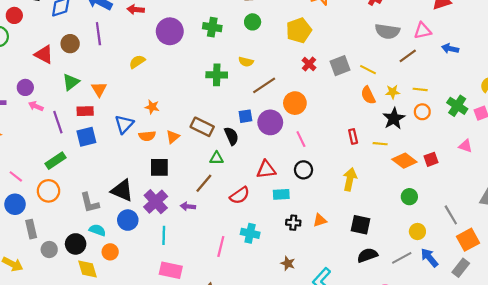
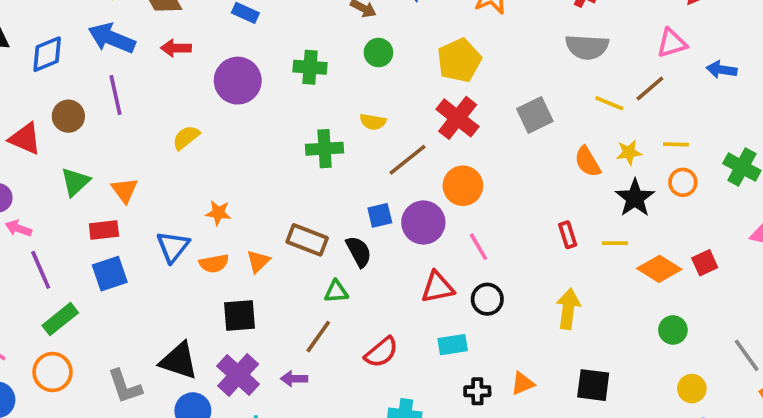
gray semicircle: (387, 31) -> (587, 47), moved
red cross: (309, 64) -> (458, 118), moved, size x1.6
yellow line: (368, 70) -> (609, 103), moved
purple line: (58, 122) -> (41, 270), moved
red triangle: (266, 170) -> (438, 287), moved

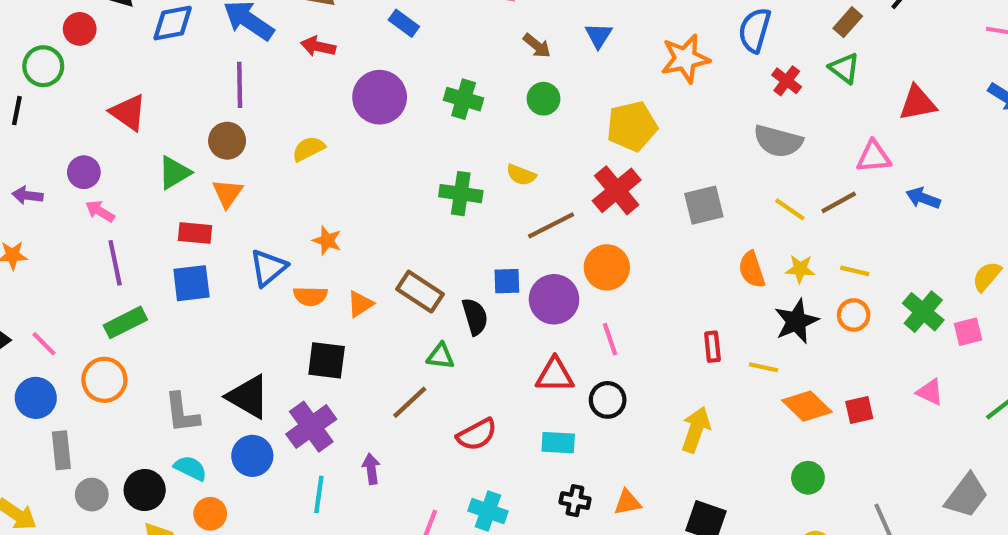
brown circle: (68, 116) -> (227, 141), moved
purple arrow: (294, 379) -> (371, 469), moved, turned 70

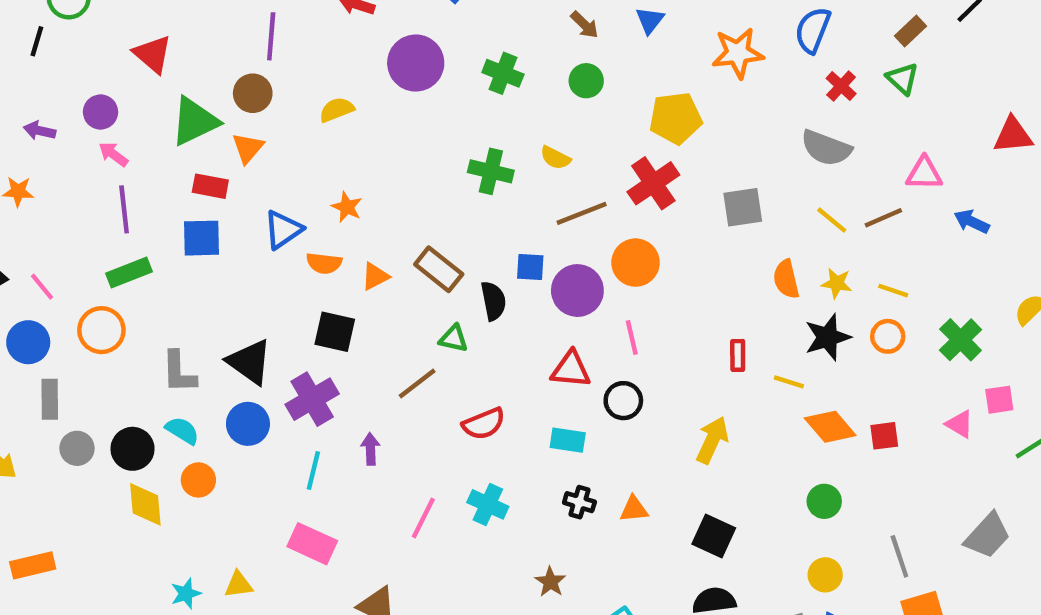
red triangle: (918, 103) -> (1013, 135), moved
green triangle: (174, 173) -> (195, 121), size x1.4
pink square: (968, 332) -> (999, 400), moved

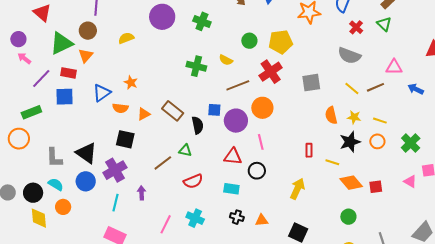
green circle: (586, 81) -> (249, 41), moved
purple line: (124, 209) -> (41, 78), moved, turned 50
green triangle: (454, 339) -> (185, 151), moved

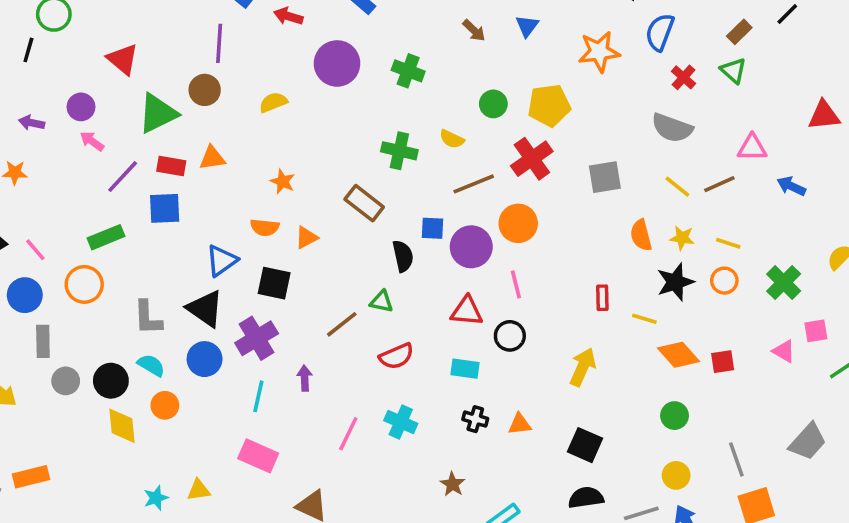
orange triangle: (86, 56) -> (212, 158), moved, turned 42
blue triangle: (102, 93) -> (222, 261), moved
brown rectangle: (173, 111) -> (364, 203), moved

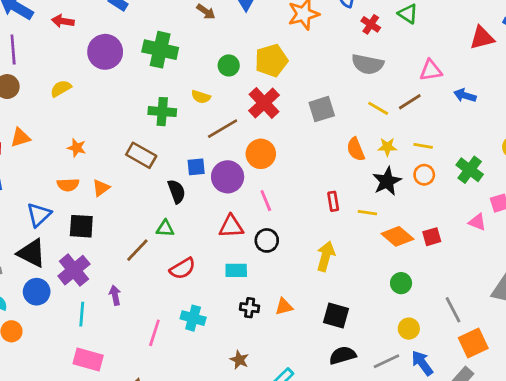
green cross: (408, 71) -> (160, 50), size x1.4

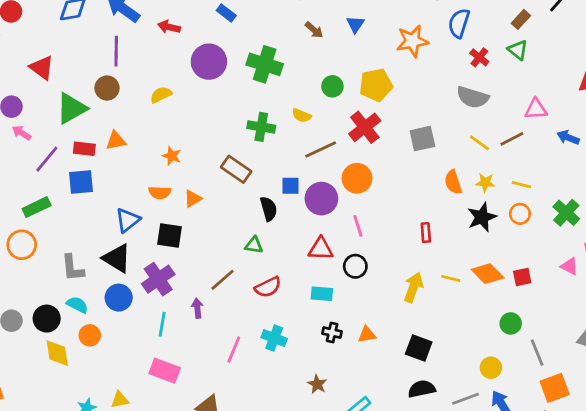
yellow line: (367, 213) -> (451, 278), moved
brown line: (137, 250) -> (223, 280), moved
green circle: (401, 283) -> (511, 323), moved

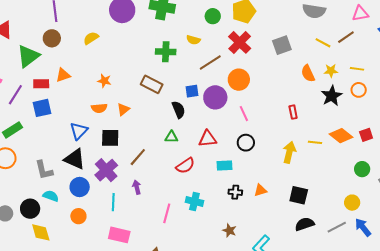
red triangle: (321, 249) -> (208, 139), moved
brown line: (223, 280) -> (138, 157), moved
orange circle: (90, 335) -> (78, 216), moved

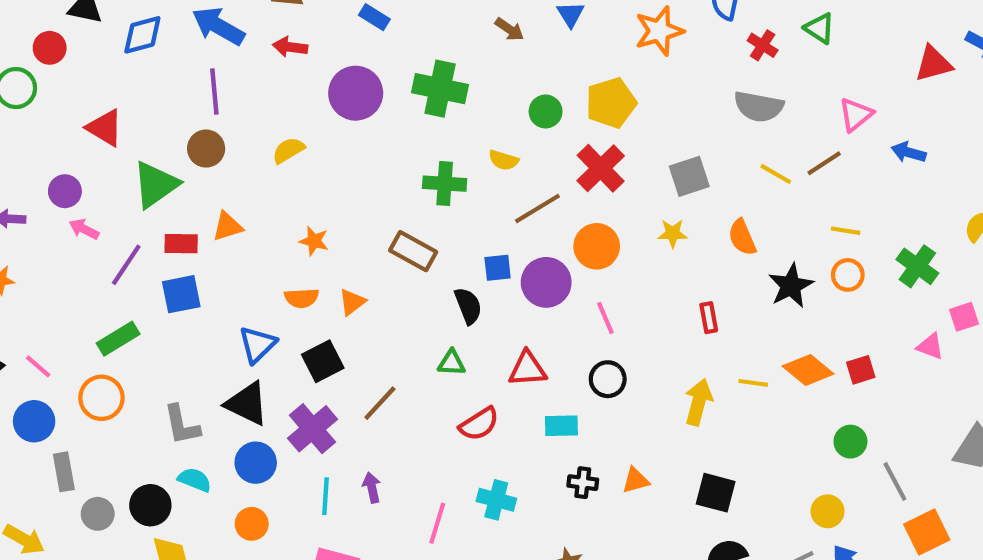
pink triangle: (360, 14) -> (856, 115), turned -30
yellow star: (331, 71) -> (673, 233), moved
black square: (110, 138) -> (323, 361), turned -30
purple arrow: (137, 187) -> (372, 488), moved

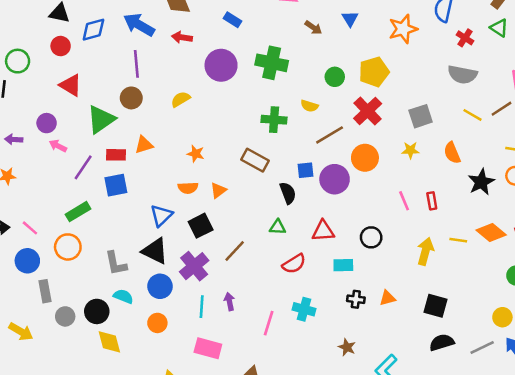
red circle: (50, 48) -> (61, 46), moved
pink line: (605, 318) -> (404, 201), moved

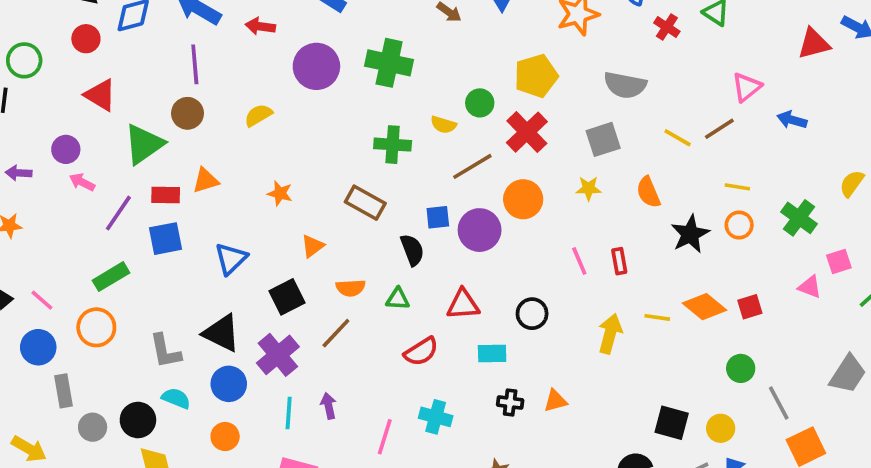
gray semicircle: (462, 75) -> (625, 85), moved
green circle: (335, 77) -> (480, 103), moved
orange semicircle: (188, 188) -> (351, 288), moved
blue triangle: (161, 216) -> (231, 259), moved
black square: (435, 306) -> (672, 423), moved

